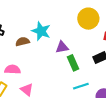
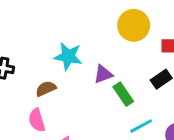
brown semicircle: (22, 42) -> (46, 89), moved
pink semicircle: (13, 69) -> (37, 120), turned -98

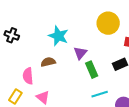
purple triangle: (103, 74) -> (80, 53), turned -40
brown semicircle: (46, 89) -> (48, 62), moved

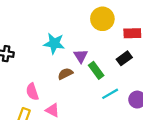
brown semicircle: (48, 62) -> (65, 74), moved

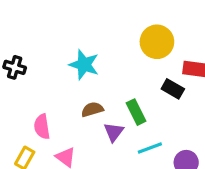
purple triangle: (81, 56) -> (114, 132), moved
black rectangle: (124, 58) -> (173, 89), moved, turned 56

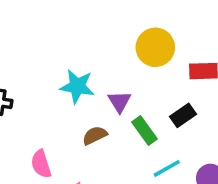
black rectangle: (173, 89) -> (183, 115), moved, turned -55
purple triangle: (114, 132) -> (119, 102), moved

